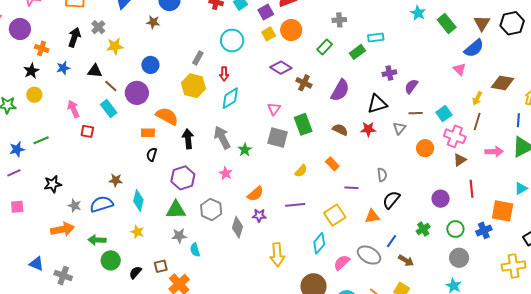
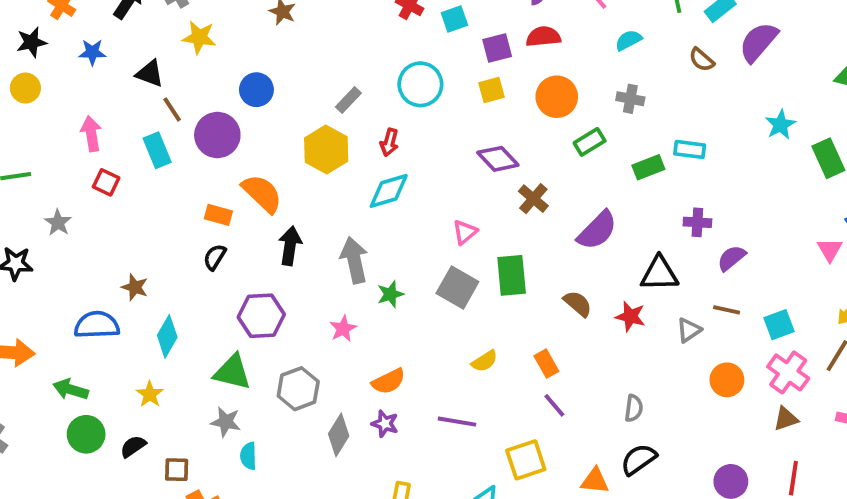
orange circle: (291, 30) -> (557, 97), moved
purple line: (351, 188) -> (554, 405), moved, turned 32
gray star: (75, 206) -> (58, 223), moved
black semicircle: (135, 272) -> (133, 446), moved

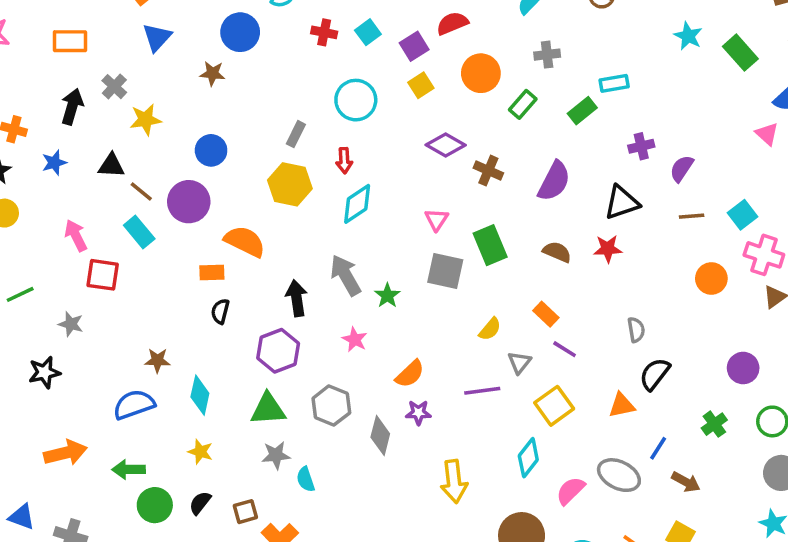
red square: (106, 182) -> (103, 275), size x1.4
black arrow: (290, 246) -> (297, 298), moved
gray triangle: (689, 330) -> (519, 362), moved

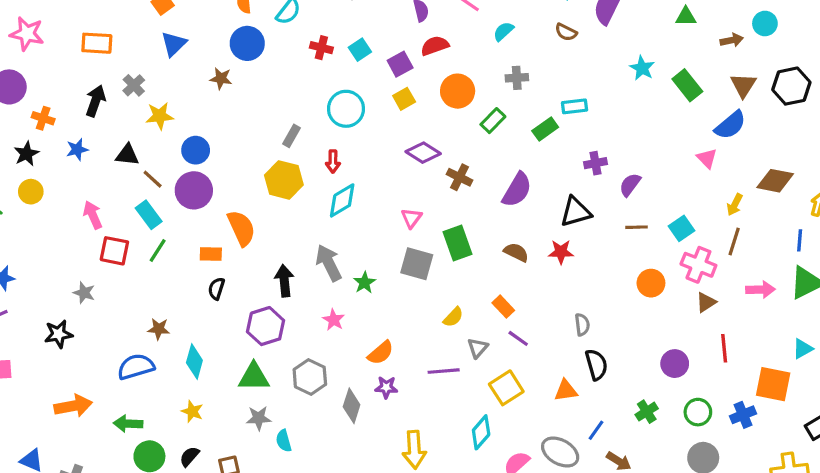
blue circle: (211, 150) -> (196, 150), moved
orange semicircle: (245, 241) -> (241, 228), turned 36
green line: (20, 294) -> (158, 251), moved, turned -35
black semicircle: (655, 374) -> (596, 365), turned 124

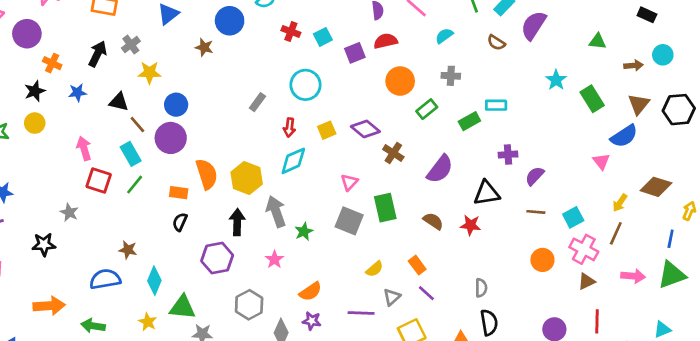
yellow square: (404, 99) -> (327, 130), moved
yellow hexagon: (284, 180) -> (247, 178), moved
green triangle: (254, 377) -> (182, 307), moved

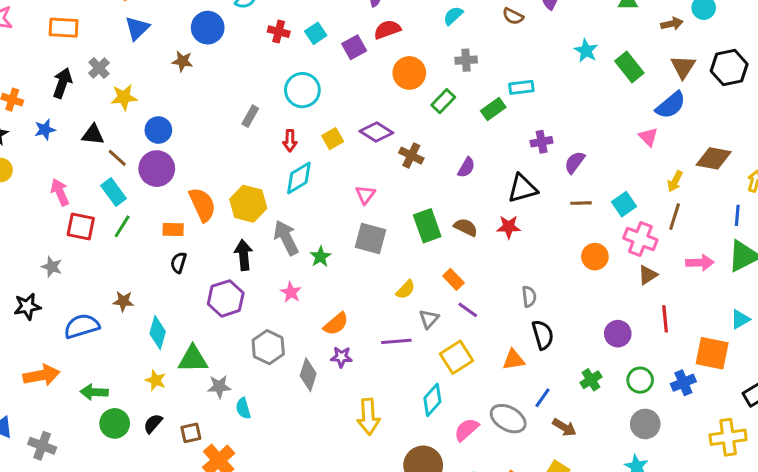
purple semicircle: (440, 169) -> (466, 167), size x0.6
green rectangle: (385, 208) -> (427, 226), moved
blue semicircle: (105, 279) -> (82, 326), moved

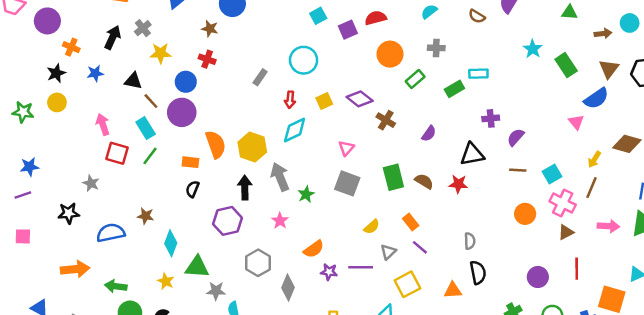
red cross: (279, 32) -> (207, 59), moved
purple star: (341, 357) -> (329, 272), moved

